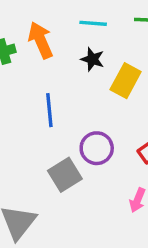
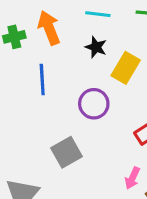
blue line: (49, 110) -> (42, 80), moved
purple circle: (97, 148) -> (94, 104), moved

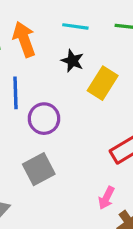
purple circle: (94, 104) -> (44, 119), moved

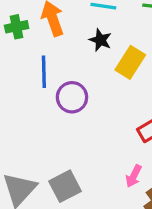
gray square: (39, 169) -> (65, 186), moved

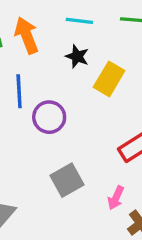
gray square: (65, 186) -> (67, 180), moved

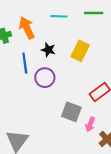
black star: (77, 56) -> (48, 50), moved
gray square: (67, 180) -> (71, 112), moved, turned -36

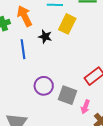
yellow rectangle: (80, 51) -> (67, 24), moved
purple circle: (45, 78) -> (44, 86), moved

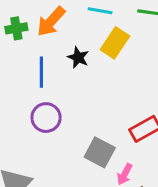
orange arrow: (25, 16) -> (51, 21), turned -120
purple circle: (44, 86) -> (46, 118), moved

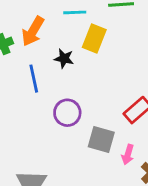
purple circle: (46, 118) -> (67, 113), moved

